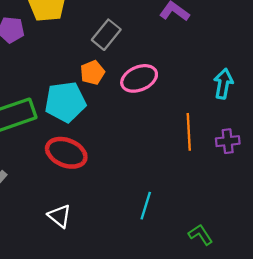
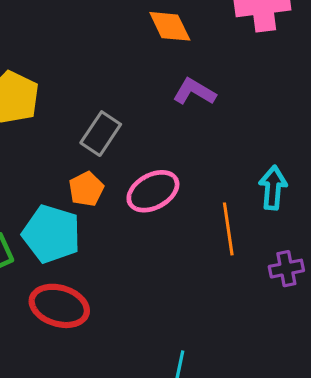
cyan pentagon: (65, 102) -> (51, 234), turned 30
orange line: (189, 132) -> (228, 229), moved

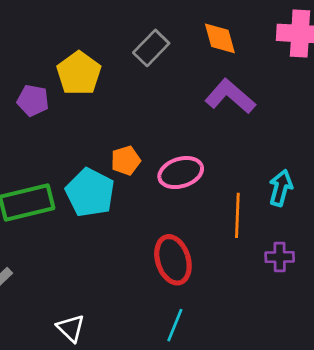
purple L-shape: (194, 92) -> (230, 96), size x1.4
gray rectangle: (101, 134) -> (151, 48), moved
red ellipse: (59, 306) -> (173, 260), moved, turned 45

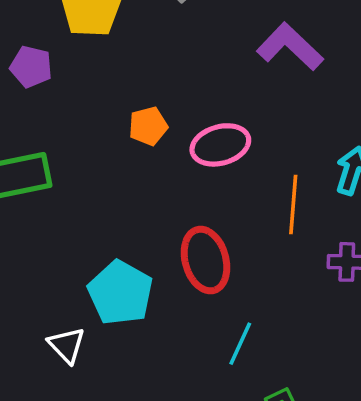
purple pentagon: (33, 100) -> (31, 67), moved
cyan pentagon: (90, 192) -> (120, 293), moved
cyan line: (175, 325) -> (240, 344), moved

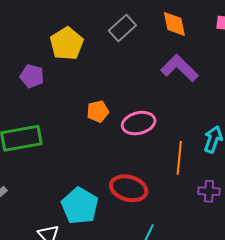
red ellipse: (205, 260) -> (129, 188), turned -60

